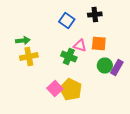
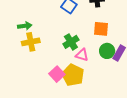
pink triangle: (80, 46) -> (82, 55), moved
green cross: (69, 56) -> (71, 42), turned 35

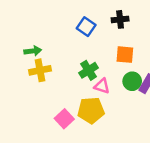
pink square: (57, 74) -> (64, 119), moved
yellow pentagon: (73, 75) -> (91, 110), turned -30

